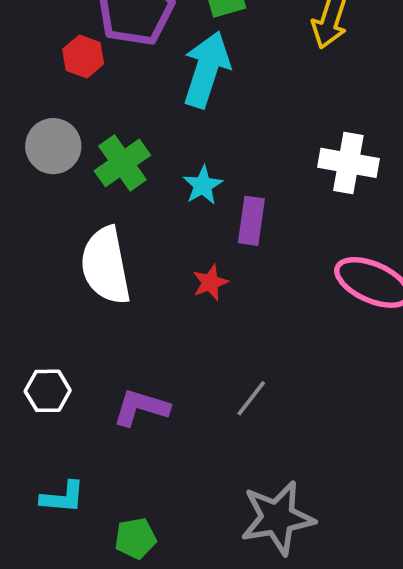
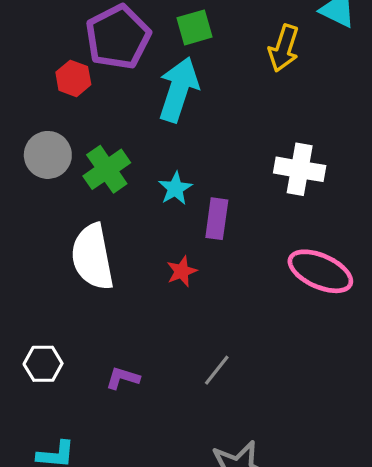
purple L-shape: (141, 408) -> (123, 378), size x0.7

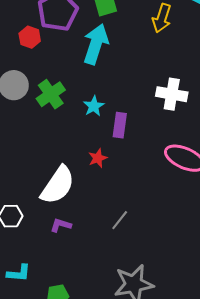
white semicircle: (92, 257) -> (58, 185), moved, turned -135

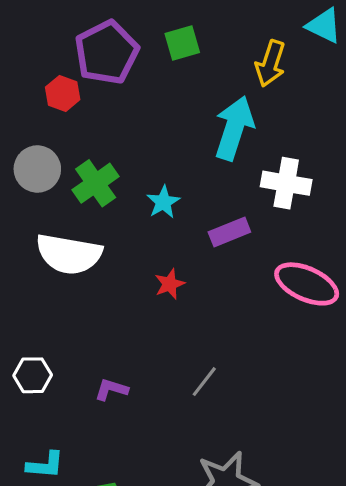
cyan arrow: (96, 44) -> (234, 128), moved
purple rectangle: (120, 125) -> (229, 232), moved, turned 60
white semicircle: (58, 185) -> (69, 254), moved, turned 66

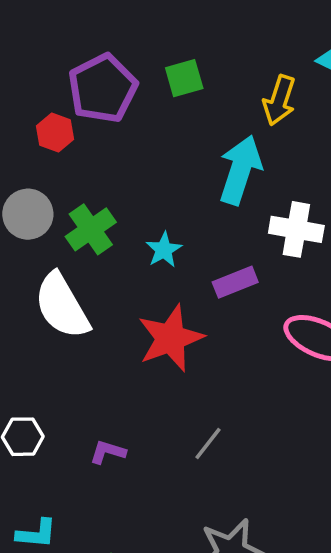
white semicircle: (69, 254) -> (62, 306), turned 50
red star: (170, 284) -> (171, 338), size x2.0

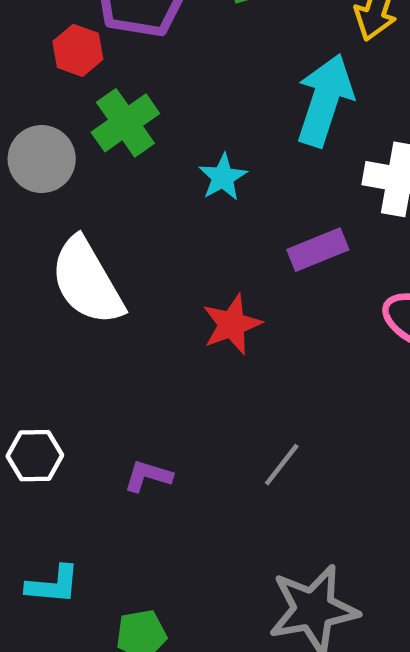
green cross: (91, 229) -> (125, 123), moved
cyan star: (164, 250) -> (223, 177), moved
red star: (171, 338) -> (232, 324), size x0.7

